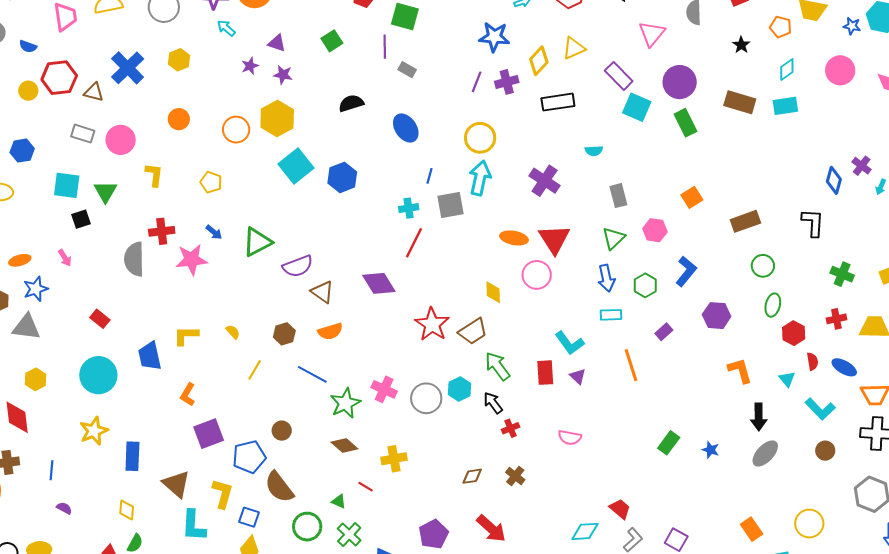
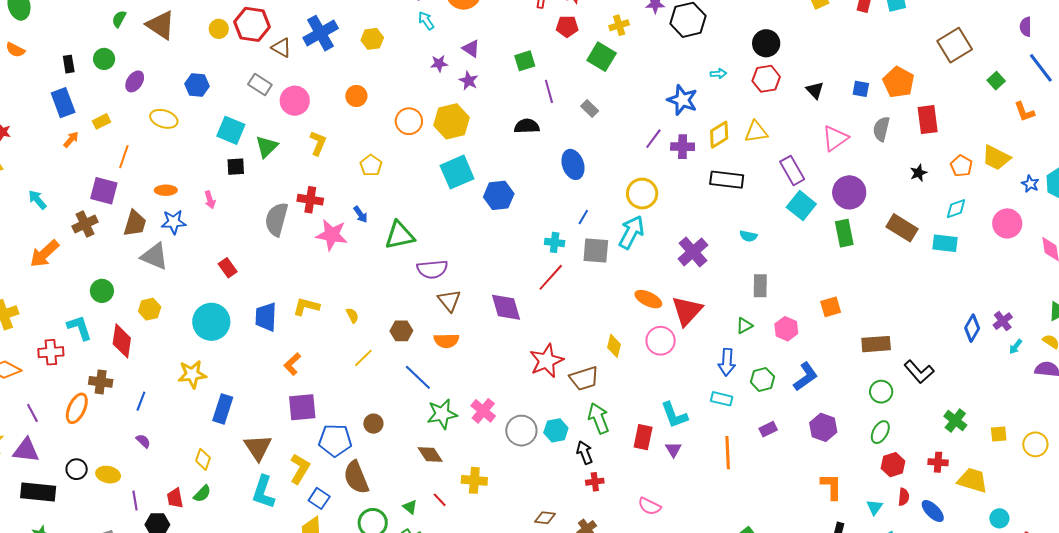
purple line: (385, 47) -> (549, 91), moved, turned -30
black L-shape: (813, 223) -> (919, 372), moved, turned 120
green triangle: (614, 238) -> (744, 326), size x0.7

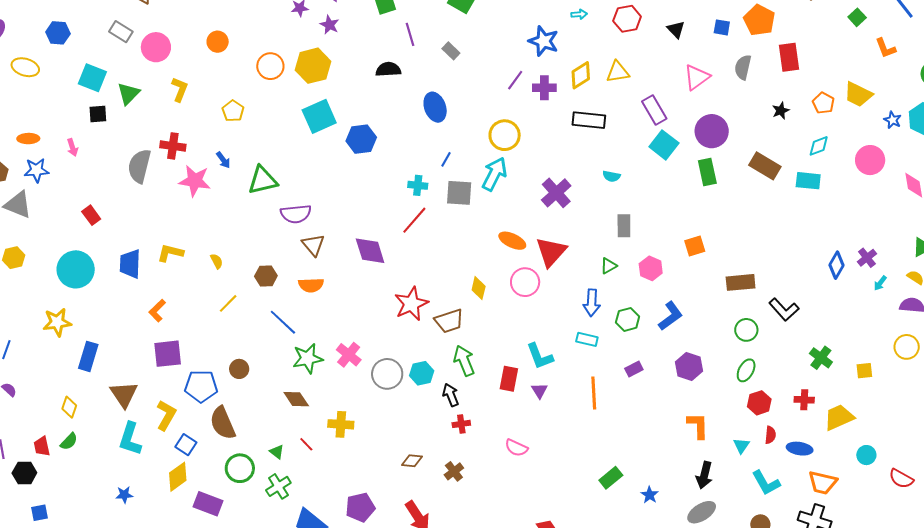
yellow circle: (1035, 444) -> (907, 347), moved
yellow trapezoid: (972, 480) -> (839, 417), turned -40
blue ellipse: (933, 511) -> (800, 449), turned -35

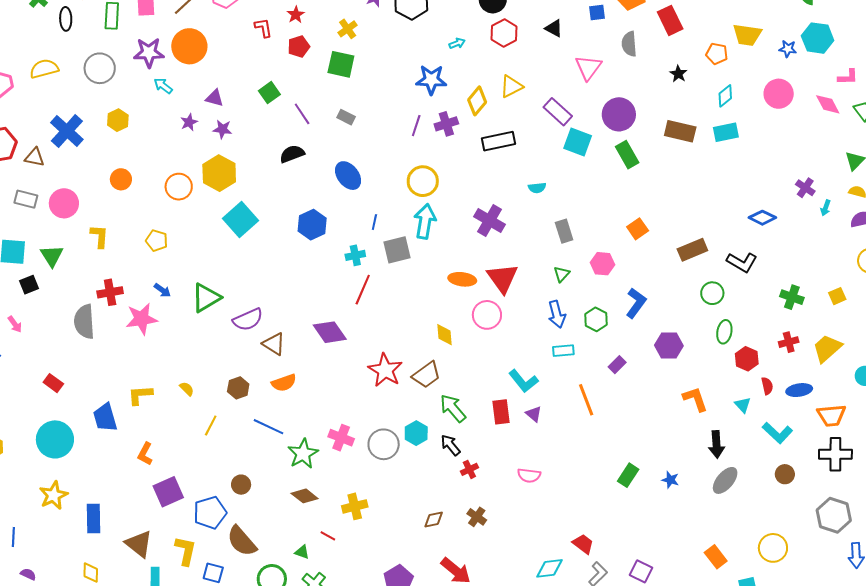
blue hexagon: (361, 139) -> (312, 225), moved
blue diamond: (836, 265) -> (762, 218), moved, turned -76

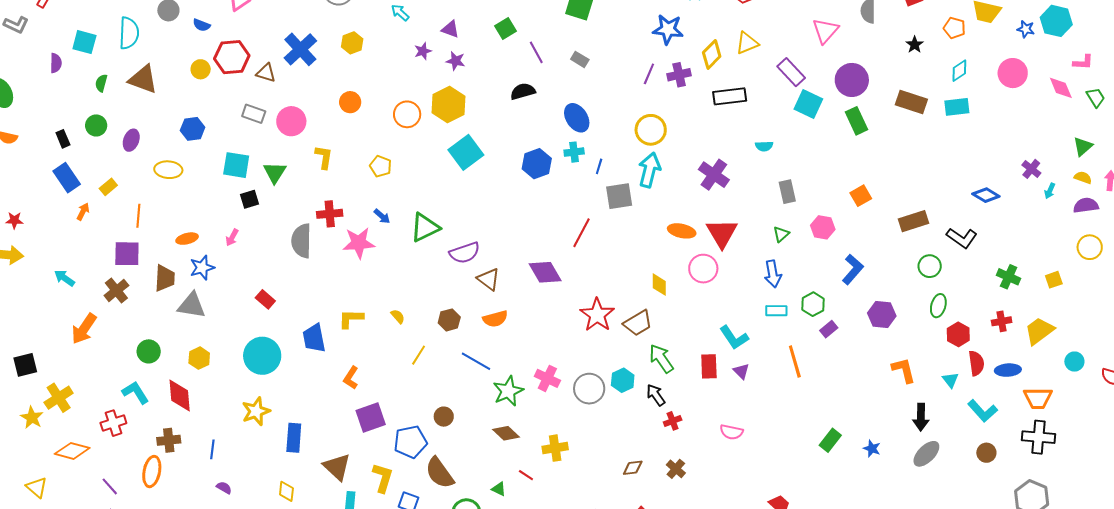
cyan cross: (355, 255) -> (574, 152), moved
green hexagon: (596, 319) -> (813, 304), moved
pink arrow: (15, 324) -> (232, 238), turned 60
red semicircle: (767, 386) -> (976, 363), size x1.4

